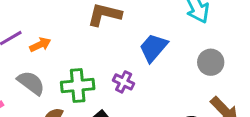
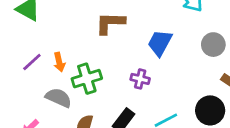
orange arrow: (40, 45) -> (59, 62), turned 114
green cross: (78, 85) -> (87, 79), moved

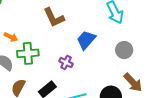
brown L-shape: (110, 23) -> (54, 17), turned -130
orange arrow: (59, 62) -> (11, 37), turned -64

